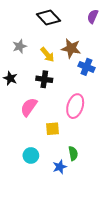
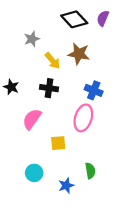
black diamond: (48, 18) -> (74, 19), moved
gray star: (20, 46) -> (32, 39), moved
blue cross: (86, 67) -> (94, 90), moved
green semicircle: (73, 153) -> (90, 171), moved

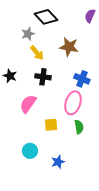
black diamond: (74, 19) -> (46, 17), moved
yellow arrow: (52, 61) -> (37, 53), moved
green semicircle: (90, 171) -> (79, 127), moved

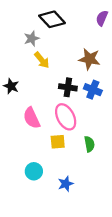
brown star: (69, 47) -> (89, 59), moved
black cross: (43, 77) -> (68, 87), moved
pink ellipse: (73, 103) -> (66, 117), moved, turned -45
pink semicircle: (28, 104) -> (32, 118), turned -60

